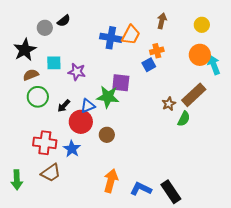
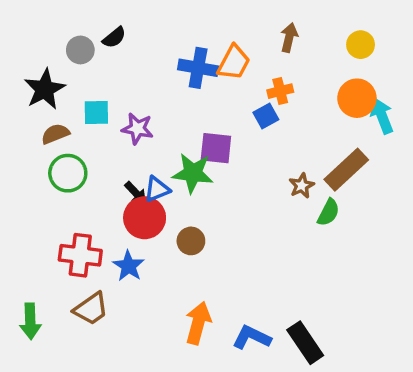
black arrow: (64, 106) -> (136, 193), moved, turned -88

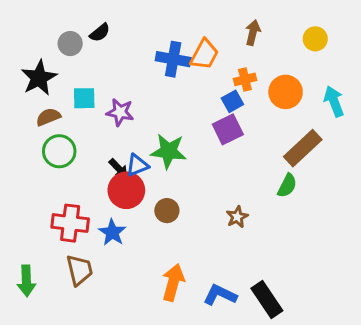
orange circle: (357, 98) -> (286, 92), moved
purple square: (216, 148) -> (228, 129), moved, turned -32
brown star: (302, 186) -> (237, 217), moved
brown trapezoid: (91, 309) -> (79, 270), turned -68

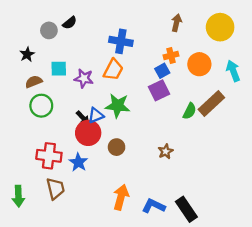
yellow circle: (315, 39) -> (220, 27), size x1.6
orange trapezoid: (204, 54) -> (113, 70), moved
black star: (39, 78) -> (27, 54), size x0.6
green semicircle: (287, 186) -> (190, 111), moved

